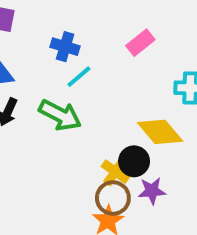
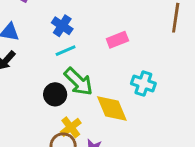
green arrow: (60, 115) -> (78, 82), moved
black circle: (134, 161) -> (55, 94), moved

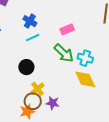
green arrow: (78, 82) -> (64, 53), moved
yellow diamond: (112, 109) -> (85, 79), moved

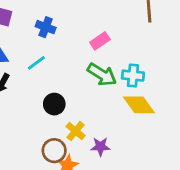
blue cross: (30, 21) -> (46, 27), moved
cyan line: (33, 38) -> (36, 63), moved
brown circle: (33, 101) -> (54, 151), moved

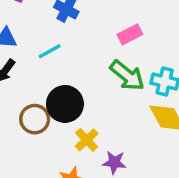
black circle: (54, 104) -> (65, 104), size x1.4
brown circle: (54, 151) -> (35, 119), moved

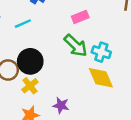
yellow cross: (87, 140) -> (30, 86), moved

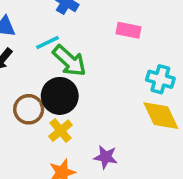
pink rectangle: (80, 17) -> (129, 30), turned 35
green arrow: (76, 46) -> (69, 61), moved

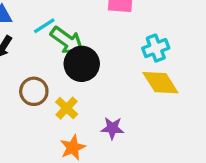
cyan cross: (160, 79) -> (156, 48), turned -30
black circle: (60, 96) -> (82, 64), moved

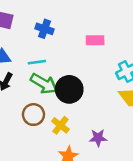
cyan line: (44, 26) -> (37, 62), turned 30
green arrow: (67, 41) -> (44, 84), moved

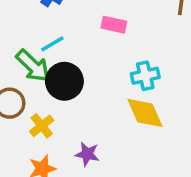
cyan line: (37, 62) -> (52, 44), moved, turned -36

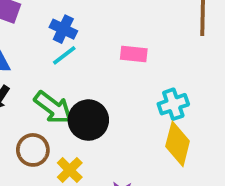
cyan line: (52, 44) -> (64, 55), moved
yellow diamond: (145, 113) -> (178, 144), turned 45

